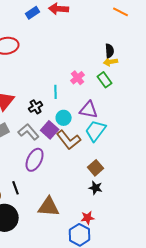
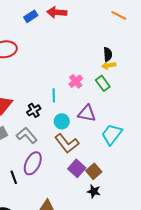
purple square: (50, 130) -> (77, 168), moved
cyan trapezoid: (96, 131) -> (112, 134), moved
black line: (16, 188) -> (14, 177), moved

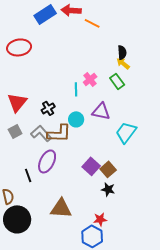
orange line: (119, 15) -> (92, 23), moved
blue rectangle: (31, 16) -> (45, 14), size x1.5
yellow arrow: (109, 65) -> (123, 63), turned 48
cyan line: (54, 95) -> (76, 89), moved
brown L-shape: (67, 143) -> (59, 133), moved, turned -50

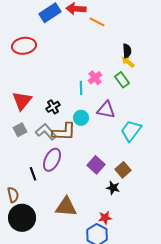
brown square: (108, 169) -> (123, 170), moved

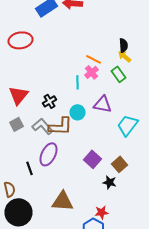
orange line: (97, 22) -> (94, 59), moved

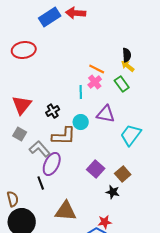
gray square: (16, 124) -> (20, 134), turned -32
gray L-shape: (42, 126) -> (40, 149), moved
black line: (30, 168) -> (41, 183), moved

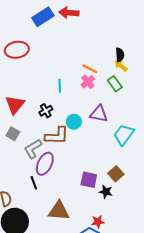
cyan line: (81, 92) -> (60, 86), moved
gray L-shape: (40, 149) -> (33, 149), turned -80
purple square: (96, 169) -> (89, 180), moved, turned -30

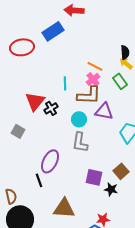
blue rectangle: (43, 17) -> (53, 31), moved
red triangle: (15, 105) -> (35, 101), moved
brown L-shape: (57, 136) -> (89, 95), moved
gray L-shape: (33, 149) -> (80, 142), moved, turned -50

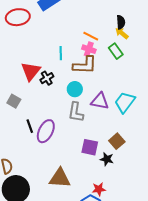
pink cross: (93, 79) -> (89, 49), turned -32
purple triangle: (104, 111) -> (100, 101), moved
black line: (39, 180) -> (30, 126), moved

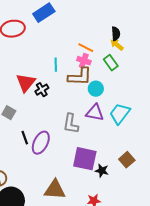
cyan circle: (75, 89) -> (96, 89), moved
brown square: (117, 141) -> (127, 160), moved
purple square: (90, 147) -> (85, 159), size x1.4

